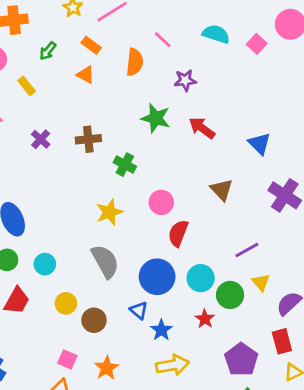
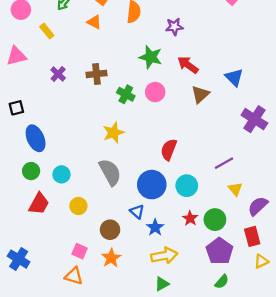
brown triangle: (222, 190) -> (200, 94), moved, turned 30
pink circle: (161, 202) -> (155, 92), moved
green circle: (230, 295) -> (215, 220), moved
brown circle: (94, 320) -> (110, 230), moved

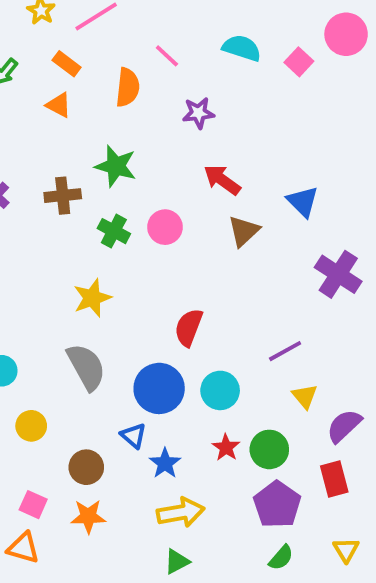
green star: (151, 57) -> (116, 166), moved
orange star: (111, 258) -> (88, 516), turned 30
yellow triangle: (261, 261) -> (346, 550), moved, turned -35

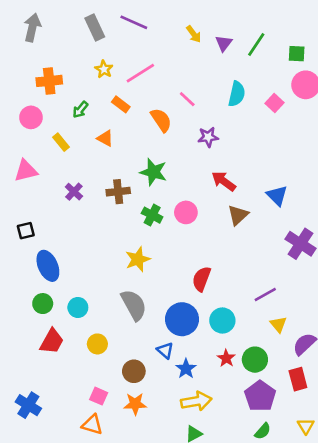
cyan semicircle: (242, 48) -> (237, 94), turned 85
orange semicircle: (128, 87) -> (161, 120), turned -40
orange triangle: (59, 105) -> (105, 138), moved

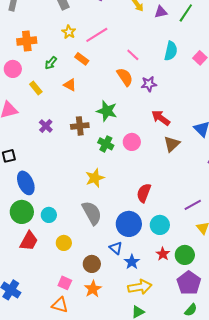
purple triangle: (224, 43) -> (161, 12), turned 40
orange semicircle: (161, 120) -> (125, 77), moved
green circle: (43, 304) -> (22, 212), size x1.5
orange star: (135, 404) -> (93, 289), turned -30

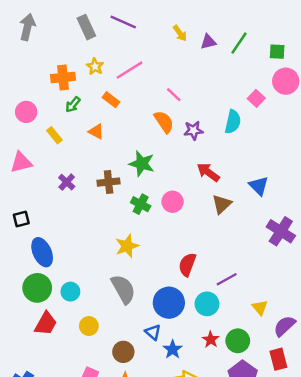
orange cross: (27, 41) -> (63, 77), moved
cyan semicircle: (171, 51) -> (233, 122), moved
purple line: (193, 205) -> (227, 279), moved

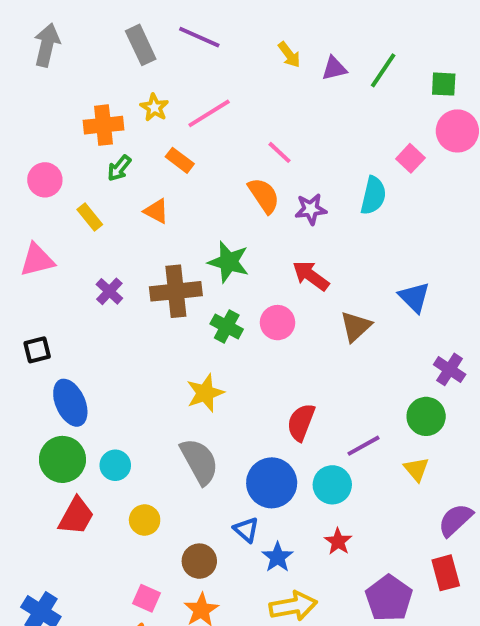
red arrow: (208, 172) -> (311, 276), moved
brown cross: (109, 182) -> (176, 291), size x1.4
purple cross: (281, 231) -> (450, 369), size x0.7
yellow triangle: (260, 308) -> (416, 469), moved
green circle: (238, 341) -> (426, 416), moved

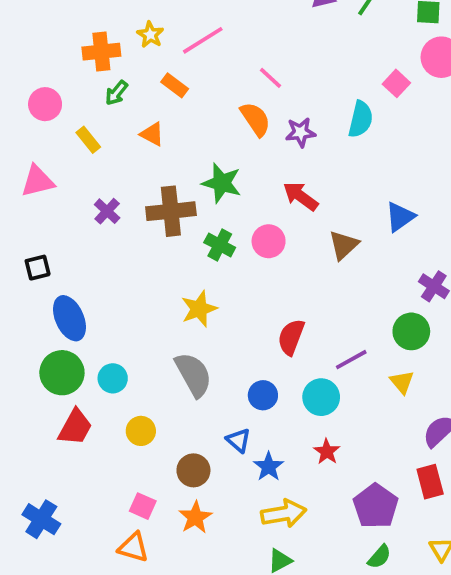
blue triangle: (414, 297) -> (400, 217), turned 40
blue circle: (272, 483) -> (263, 395), size x0.6

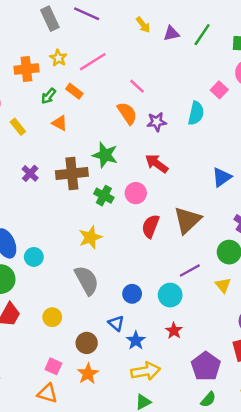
green arrow: (116, 93) -> (49, 96), moved
brown triangle: (344, 245) -> (187, 220), moved, size x1.4
red semicircle: (291, 337) -> (151, 226), moved
cyan circle: (113, 378) -> (34, 257), moved

